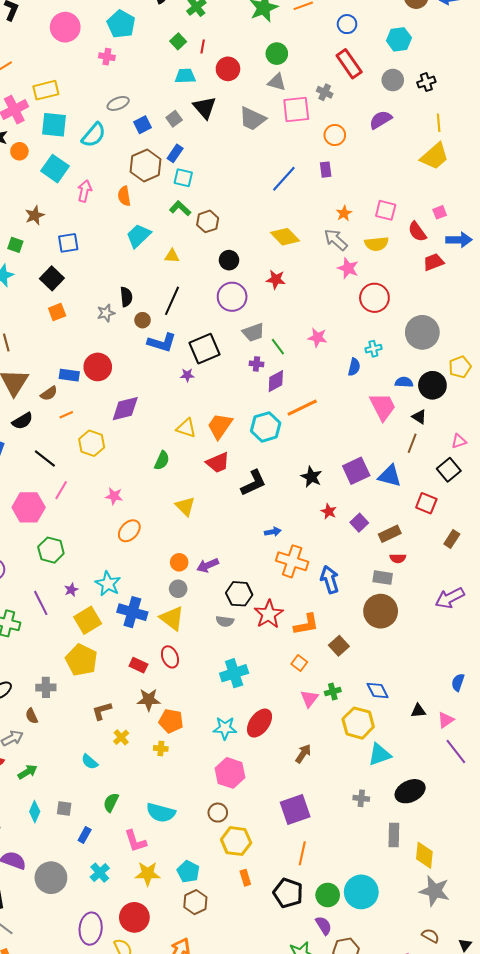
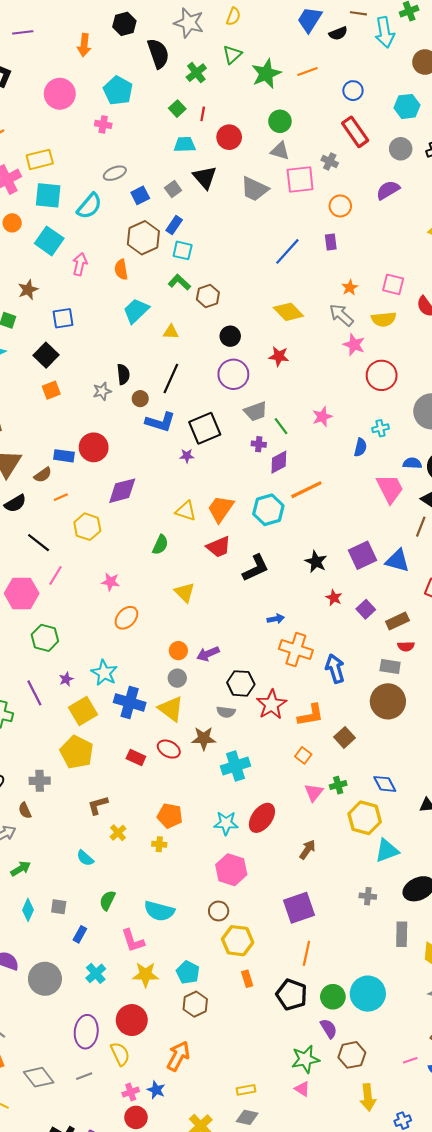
pink star: (318, 337) -> (322, 417), turned -30
red ellipse: (170, 657) -> (169, 749), turned -40
brown star: (149, 700) -> (204, 738), moved

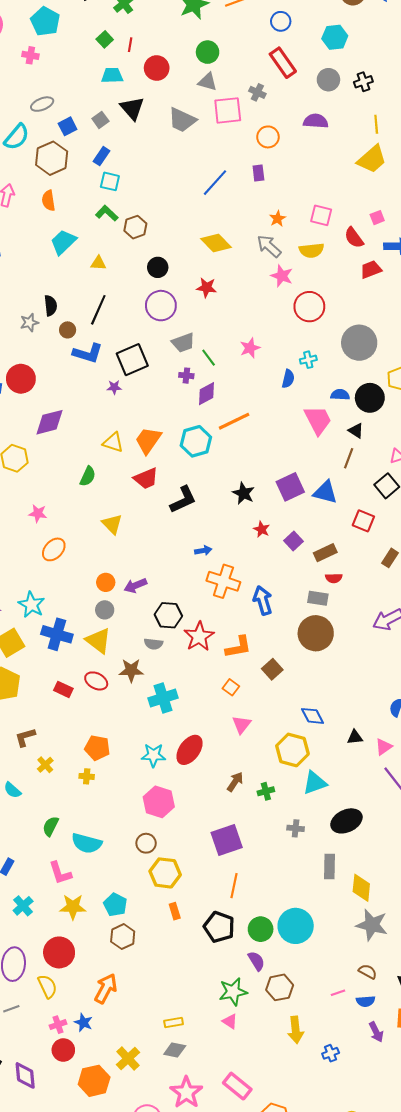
purple semicircle: (388, 190) -> (316, 121), turned 35
brown hexagon: (143, 238) -> (52, 158), moved
green cross: (338, 785) -> (266, 791), moved
green semicircle: (107, 900) -> (51, 826), moved

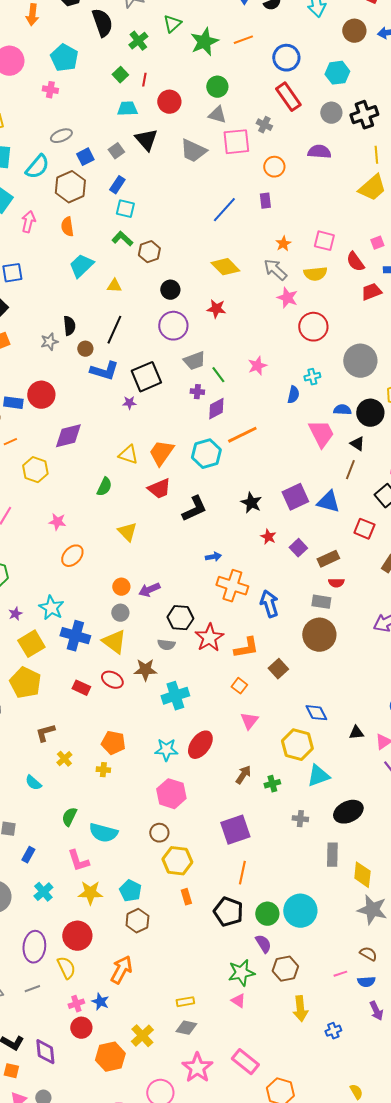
blue circle: (281, 21) -> (286, 58), size x1.4
black cross: (363, 82) -> (364, 115), size x1.5

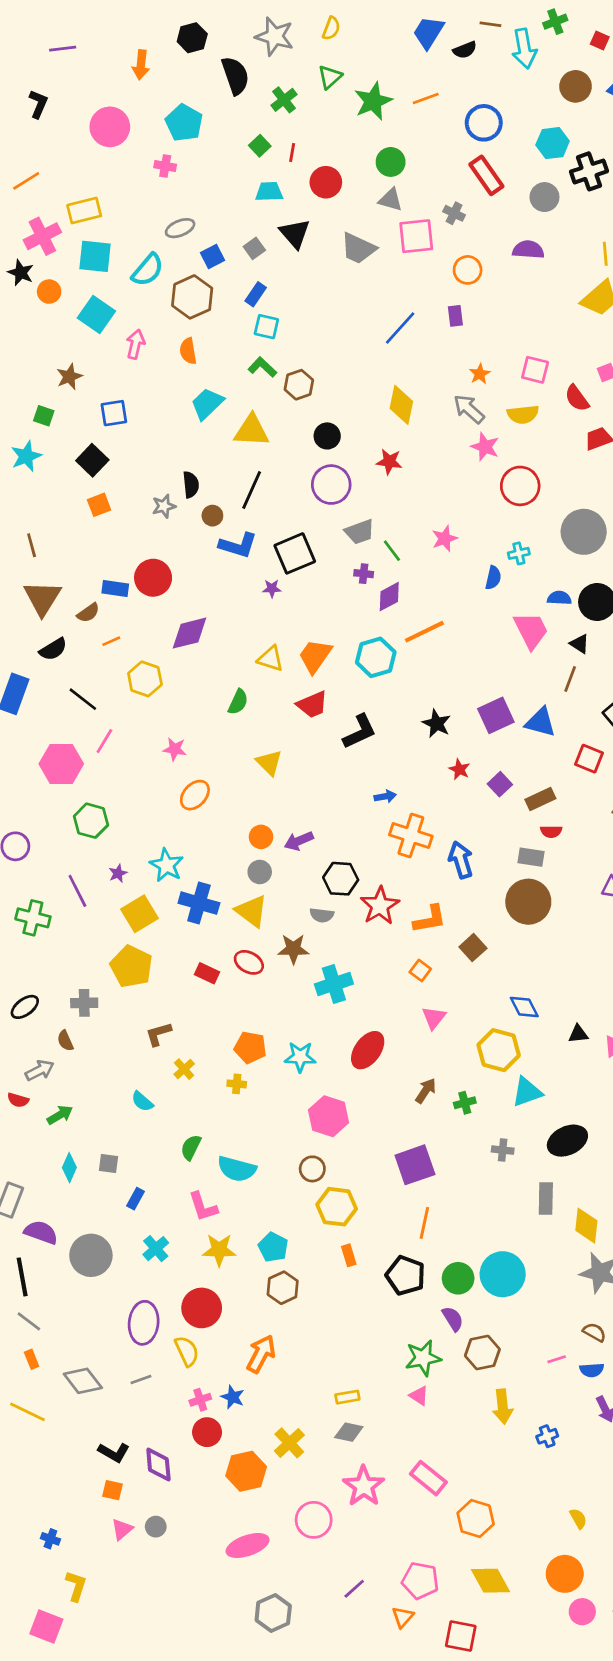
black cross: (364, 115) -> (589, 171), moved
yellow diamond: (225, 267) -> (401, 405), turned 56
yellow triangle: (114, 286) -> (252, 431), size x1.8
cyan star: (166, 750) -> (300, 1057), moved

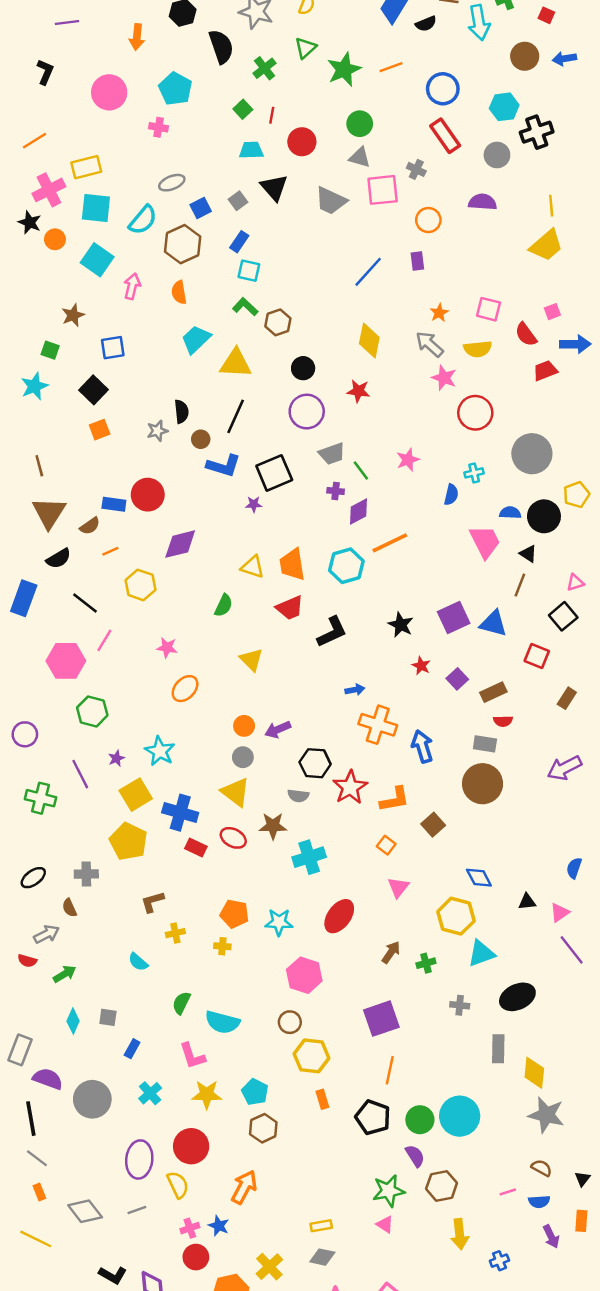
orange trapezoid: (315, 656) -> (292, 564), turned -44
blue cross: (199, 903) -> (180, 813), moved
yellow cross: (184, 1069) -> (175, 933), turned 30

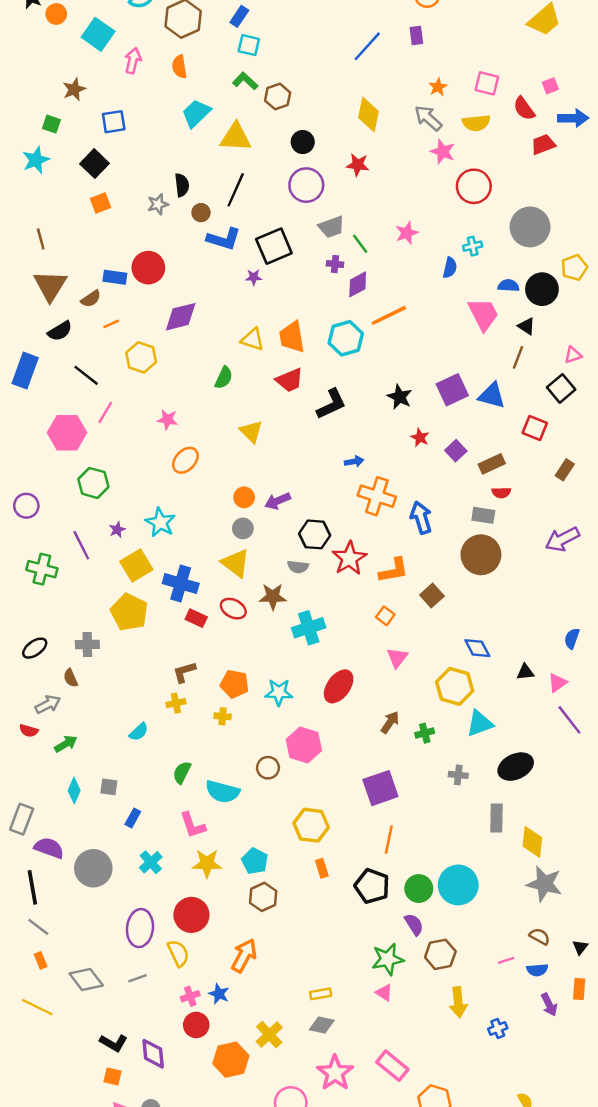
brown L-shape: (153, 902) -> (184, 672), moved
cyan semicircle: (138, 962) -> (139, 732), turned -84
brown circle: (290, 1022) -> (268, 768), moved

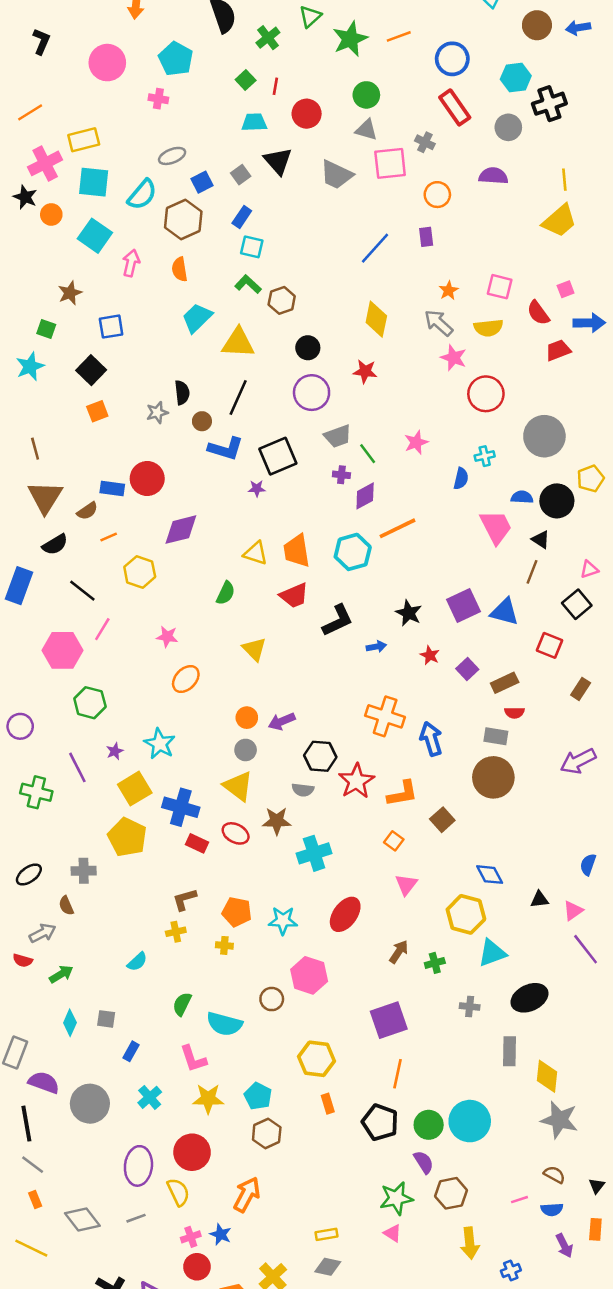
blue arrow: (354, 461) -> (376, 647), moved

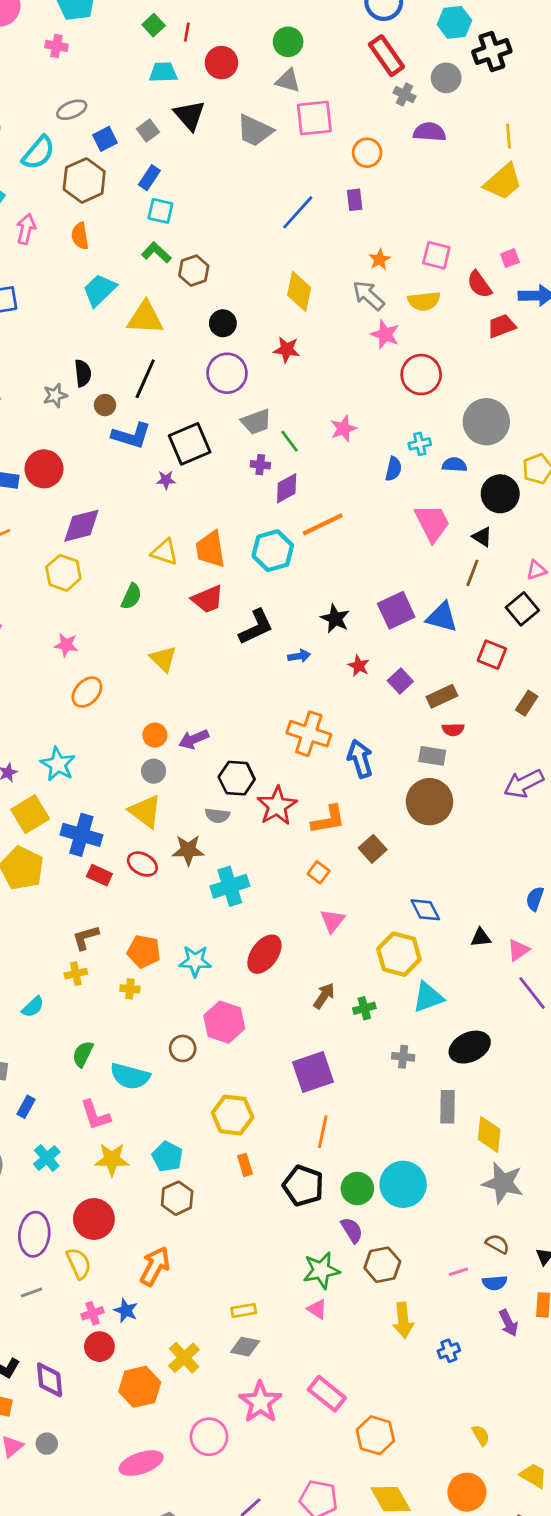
gray cross: (425, 142) -> (405, 94), moved
blue semicircle: (522, 497) -> (454, 465), moved
yellow hexagon: (140, 572) -> (63, 573), moved

